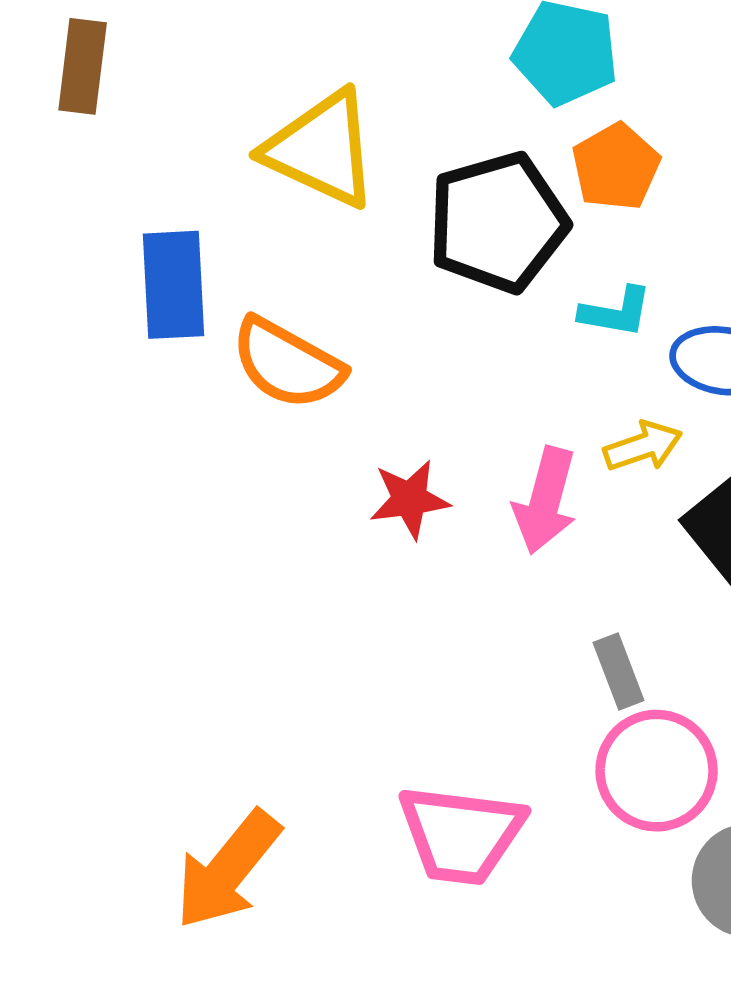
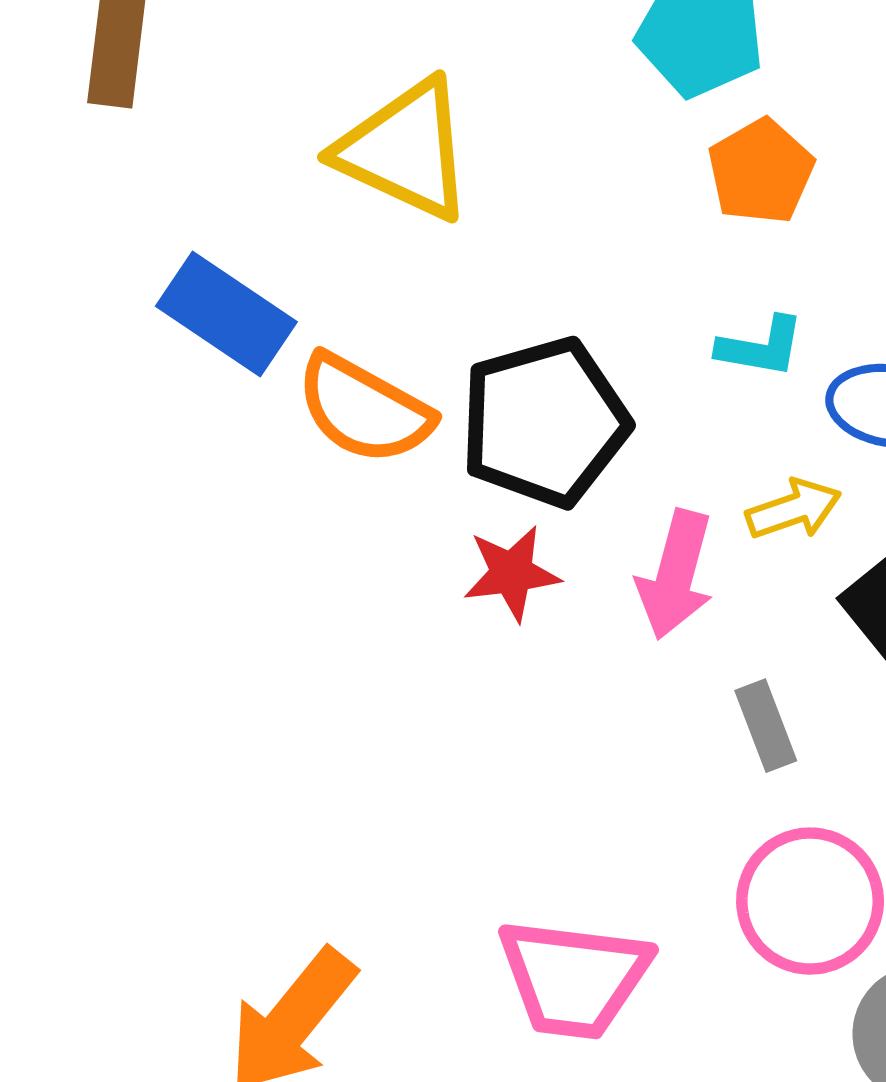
black pentagon: (498, 222) -> (544, 422), moved
blue rectangle: (173, 285) -> (226, 314), turned -53
gray rectangle: (619, 672) -> (766, 726), moved

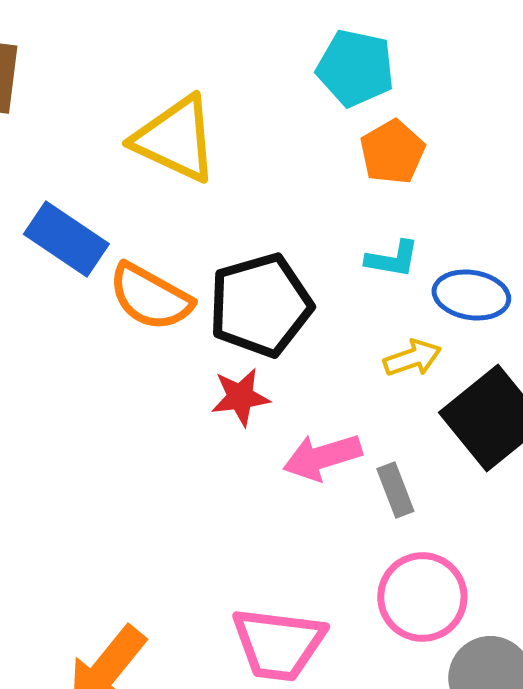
pink arrow: (676, 575) -> (322, 457), moved, turned 58

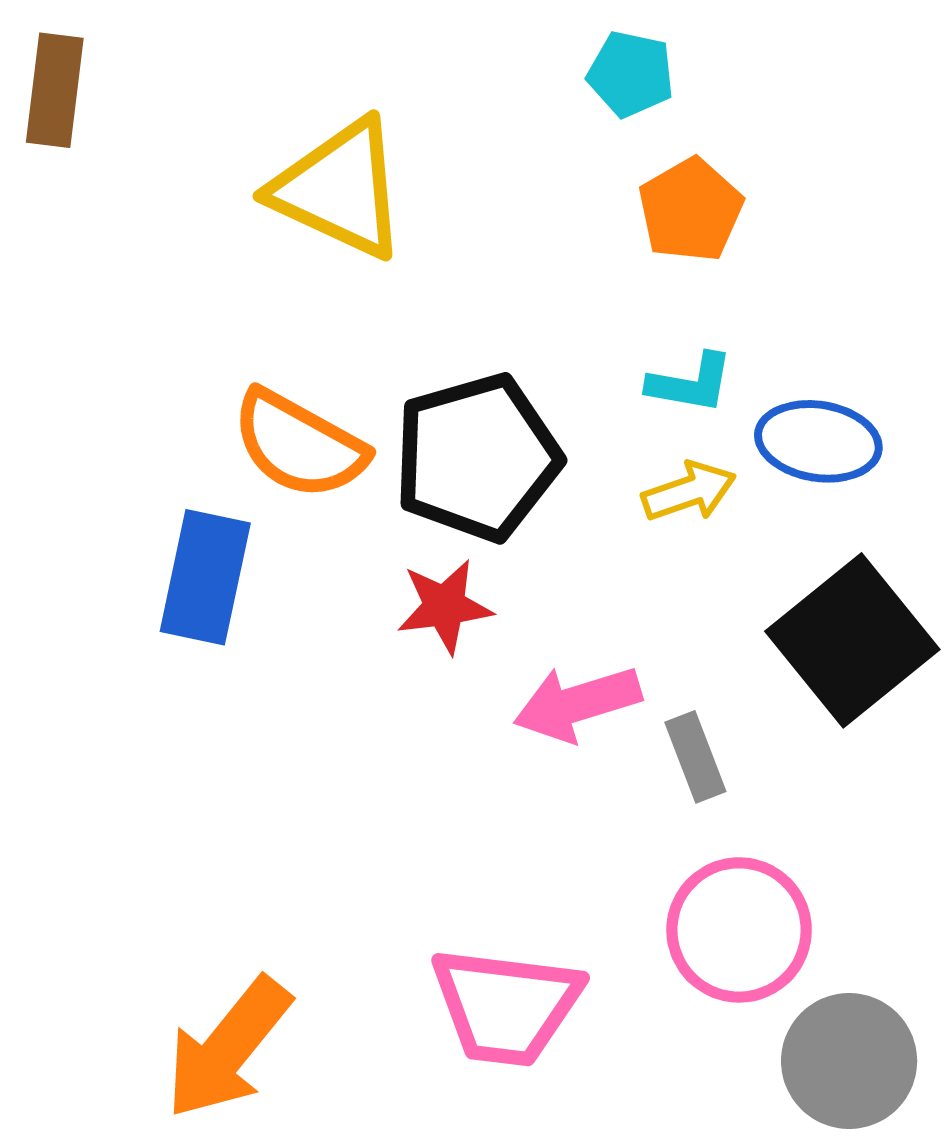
cyan pentagon: (355, 68) -> (631, 74), size x0.7
blue rectangle: (66, 239) -> (205, 577), moved, turned 68
yellow arrow: (412, 358) -> (689, 492), moved

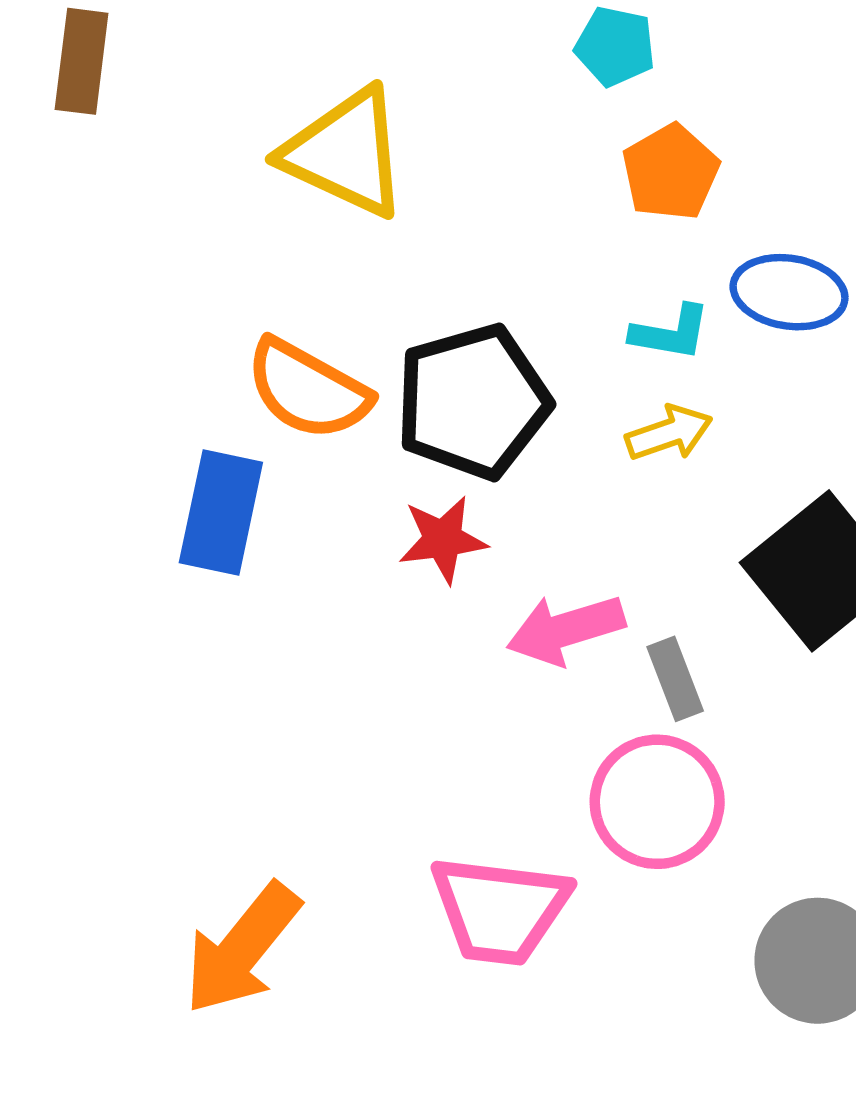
blue ellipse: (818, 441) -> (789, 292), moved
pink circle: (739, 930) -> (657, 802), moved

